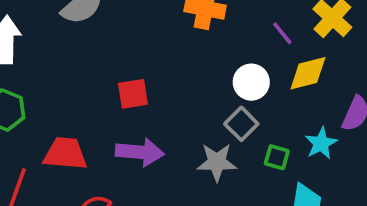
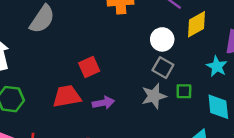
purple arrow: (140, 152) -> (103, 103), size x0.7
red trapezoid: (65, 154) -> (67, 96), moved
green square: (277, 157) -> (184, 91), moved

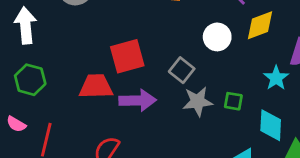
red square: (89, 67) -> (127, 56), size x1.4
gray square: (163, 68) -> (182, 70), moved
purple arrow: (103, 103) -> (138, 100), size x1.4

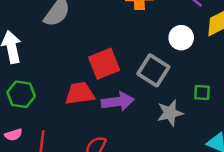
gray square: (182, 70) -> (153, 70), size x1.4
gray star: (198, 101) -> (170, 113), moved
pink semicircle: (16, 124) -> (13, 135), turned -42

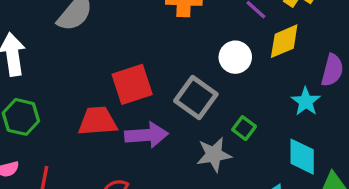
green square: (202, 92) -> (244, 128), moved, turned 30

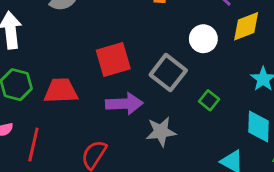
red trapezoid: (98, 121) -> (61, 91), moved
gray star: (214, 155) -> (161, 132), moved

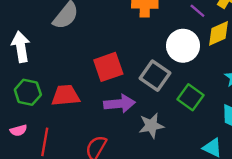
white circle: (203, 39) -> (183, 46), size x1.4
green square: (209, 100) -> (190, 97), size x1.5

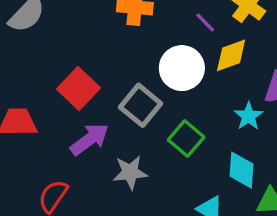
red square: (108, 67) -> (79, 88), turned -32
purple arrow: (119, 104) -> (90, 139), turned -36

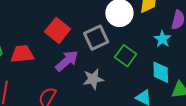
gray square: (141, 105) -> (96, 38), turned 30

